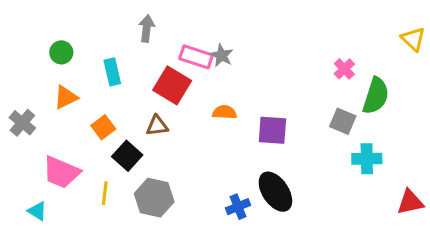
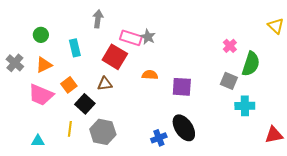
gray cross: (22, 123) -> (15, 63), moved
pink trapezoid: (61, 172) -> (41, 95), moved
cyan triangle: (37, 211) -> (38, 141), moved, turned -32

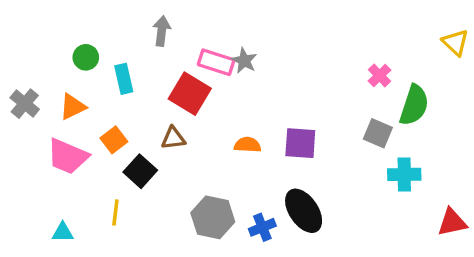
green circle: (41, 35) -> (86, 57), moved
orange semicircle: (150, 75) -> (247, 145), moved
gray hexagon: (103, 132) -> (213, 217), moved

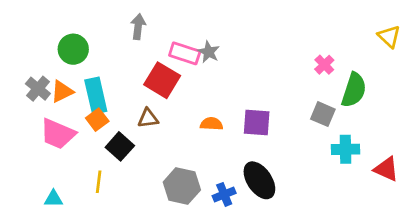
green circle: (86, 57) -> (73, 49), size x1.4
cyan rectangle: (124, 79) -> (96, 96), moved, size x1.4
gray cross: (25, 104) -> (38, 89), moved
red triangle: (452, 222) -> (386, 169), moved, turned 36

